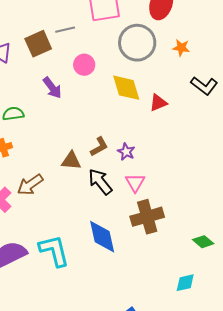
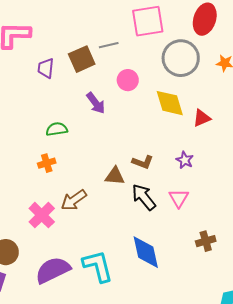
brown L-shape: (99, 147) -> (143, 162), turned 50
purple star: (126, 152) -> (185, 160), moved
brown cross: (147, 217) -> (206, 241), moved, size x0.6

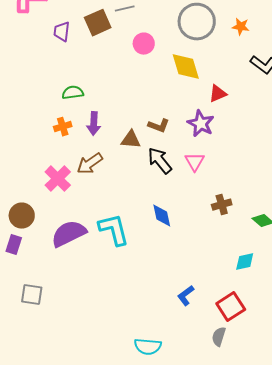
purple arrow: (96, 103) -> (94, 124), moved, turned 40
red triangle: (202, 118) -> (218, 94), moved
purple star: (185, 160) -> (201, 124), size x1.5
blue diamond: (146, 252) -> (162, 216), size x0.7

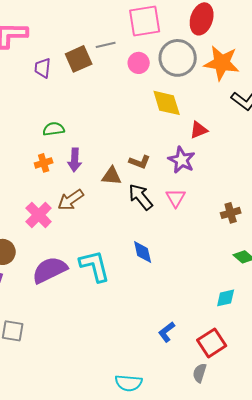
orange star: (241, 27) -> (222, 63), size x2.0
pink circle: (144, 44) -> (139, 63), moved
brown cross: (222, 205) -> (231, 213), moved

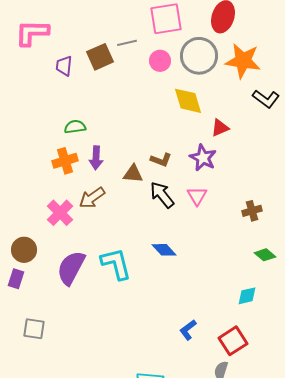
orange cross: (44, 163) -> (65, 161), size x1.4
blue diamond: (143, 252) -> (164, 250), turned -30
purple semicircle: (50, 270) -> (71, 268), turned -36

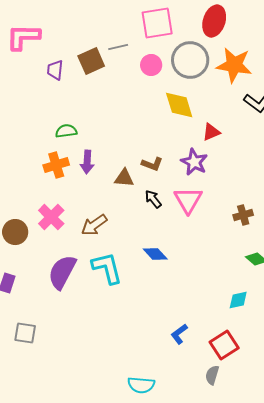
black arrow: (162, 195) -> (153, 199), size x0.7
pink triangle: (197, 196) -> (188, 200), size x1.4
brown arrow: (92, 198) -> (94, 225), moved
brown circle: (24, 250) -> (15, 232), moved

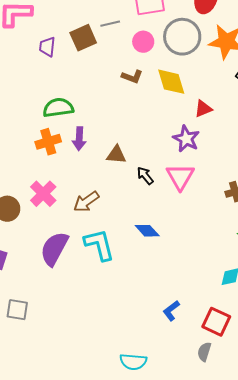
green semicircle: (66, 131) -> (58, 108), size x1.4
brown L-shape: (152, 164) -> (132, 77), moved
red square: (224, 345) -> (216, 322), turned -32

